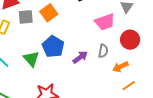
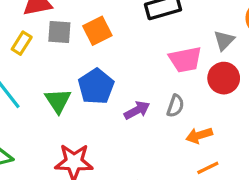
red circle: (130, 40) -> (224, 78), moved

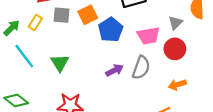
blue pentagon: (96, 86) -> (111, 30), moved
gray semicircle: (175, 106) -> (141, 68), size x1.5
orange arrow: (199, 135) -> (177, 85), moved

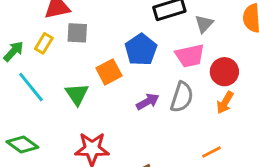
orange square: (88, 15) -> (109, 72), moved
gray triangle: (176, 23) -> (204, 24), moved
orange arrow: (177, 85) -> (225, 102), moved, turned -42

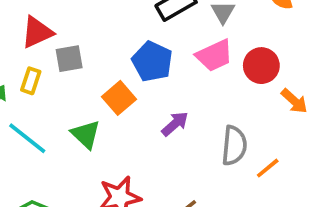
gray semicircle: (182, 97) -> (234, 146), moved
orange arrow: (225, 102) -> (294, 101), moved, turned -65

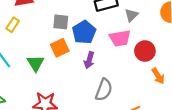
gray square: (69, 59) -> (61, 22), moved
purple arrow: (175, 124) -> (89, 60), moved, turned 133
gray semicircle: (234, 146) -> (104, 90), moved

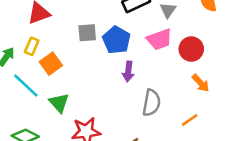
orange square: (60, 48) -> (51, 64), moved
green triangle: (36, 63) -> (59, 103), moved
orange arrow: (158, 76) -> (201, 83), moved

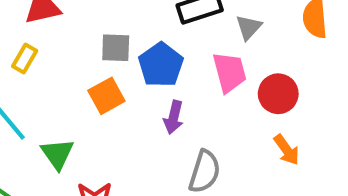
pink trapezoid: (159, 39) -> (229, 72), turned -92
orange square: (51, 64) -> (106, 96), moved

